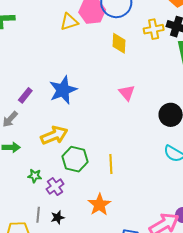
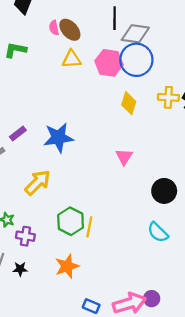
yellow triangle: (69, 22) -> (72, 59), moved
yellow arrow: (54, 135) -> (38, 183), turned -36
green hexagon: (75, 159) -> (71, 221), moved
purple cross: (55, 187) -> (25, 236), turned 30

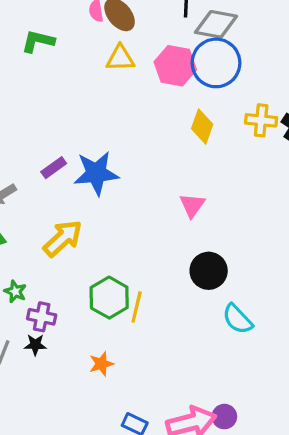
purple rectangle: (18, 134) -> (54, 168), moved
black circle: (164, 191) -> (209, 271), moved
orange star: (67, 266) -> (101, 364), size x0.7
black star: (20, 269) -> (35, 345), moved

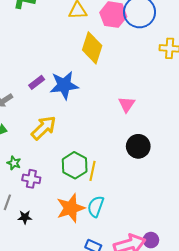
yellow diamond: (202, 127) -> (92, 48), moved, size x1.4
cyan semicircle: (237, 319) -> (96, 206), moved, turned 65
black star: (35, 345) -> (25, 217), moved
orange star: (101, 364) -> (71, 208), size x1.8

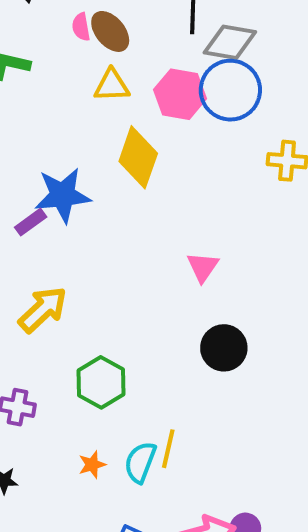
blue star: (64, 85) -> (63, 195), moved
yellow line: (92, 171) -> (168, 449), moved
orange star: (71, 208) -> (92, 465), size x0.5

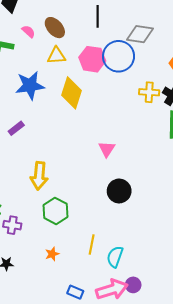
pink semicircle: (81, 27) -> (28, 31), moved, turned 144
gray diamond: (230, 42) -> (140, 34), moved
blue star: (63, 195) -> (30, 85), moved
yellow arrow: (43, 310) -> (39, 176), moved, turned 140
cyan semicircle: (140, 462) -> (115, 257), moved

